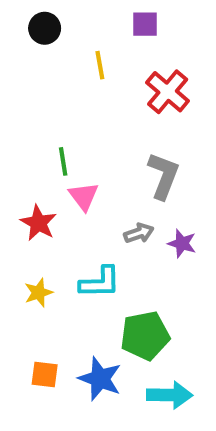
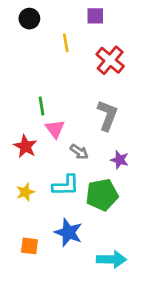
gray arrow: (139, 233) -> (79, 152), moved, turned 54
green pentagon: (145, 336) -> (102, 195), moved
blue star: (100, 379) -> (68, 232), moved

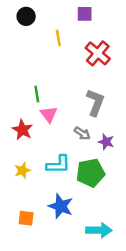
gray arrow: (79, 152) -> (82, 133), moved

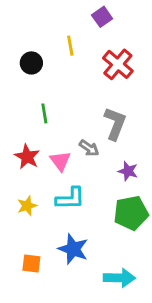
purple square: (85, 14) -> (102, 17), turned -35
black circle: (26, 16) -> (31, 63), moved
pink triangle: (49, 114) -> (60, 161), moved
gray arrow: (82, 133) -> (89, 148), moved
green pentagon: (91, 173) -> (131, 213), moved

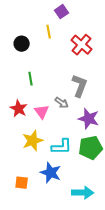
purple square: (102, 17) -> (62, 12), moved
purple star: (128, 171) -> (89, 119), size x1.5
cyan L-shape: (70, 199) -> (62, 147), moved
yellow star: (27, 206) -> (33, 141), moved, size x1.5

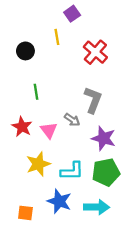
cyan arrow: (83, 193) -> (97, 207), moved

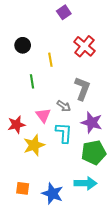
yellow line: (57, 37) -> (50, 60), moved
red star: (22, 127) -> (16, 125), moved, turned 30
cyan L-shape: (72, 171) -> (64, 133), moved, turned -85
blue star: (59, 201) -> (53, 194), moved

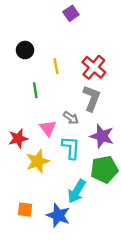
red cross: (84, 46) -> (94, 67), moved
cyan arrow: (85, 183) -> (77, 191), moved, turned 120

